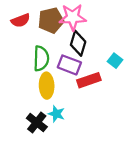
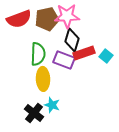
red semicircle: (21, 20) -> (19, 19), size x1.4
red rectangle: (89, 80) -> (84, 53), moved

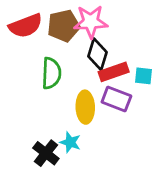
cyan square: (106, 56) -> (144, 76), turned -32
purple rectangle: (64, 60) -> (116, 99), moved
yellow ellipse: (43, 79) -> (85, 107), moved

